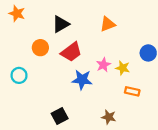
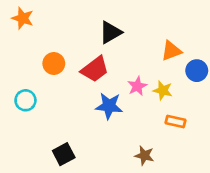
black triangle: (61, 24) -> (110, 32), moved
orange triangle: (108, 24) -> (171, 51), moved
black square: (60, 116) -> (64, 154), moved

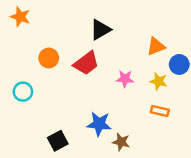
pink star: (137, 86) -> (125, 79), turned 30
yellow star: (163, 90) -> (159, 81), moved
blue star: (109, 106) -> (99, 124), moved
brown star: (144, 156) -> (121, 142), moved

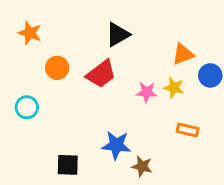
orange star: (20, 17) -> (30, 33), moved
yellow star: (159, 81) -> (174, 88), moved
black square: (58, 141) -> (68, 165), turned 30

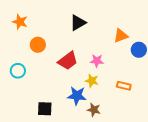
red trapezoid: (101, 74) -> (68, 61), moved
yellow star: (174, 88) -> (92, 81), moved

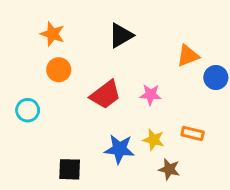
orange star: (20, 22) -> (52, 34), moved
yellow star: (92, 81) -> (154, 140), moved
brown star: (94, 110) -> (169, 169), moved

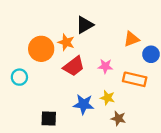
orange star: (52, 34) -> (66, 42), moved
orange circle: (59, 70) -> (41, 49), size x1.5
orange rectangle: (193, 134) -> (135, 79), moved, size x1.5

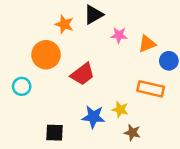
black triangle: (85, 25) -> (93, 15), moved
orange star: (66, 42) -> (64, 24), moved
pink star: (105, 66) -> (119, 35), moved

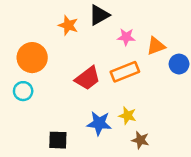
orange circle: (46, 55) -> (32, 58), moved
orange rectangle: (151, 89) -> (125, 72), moved, turned -35

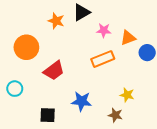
red trapezoid: (88, 78) -> (54, 71), moved
cyan circle: (23, 91) -> (15, 89), moved
yellow star: (127, 116) -> (127, 95), moved

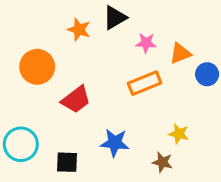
cyan circle: (15, 89) -> (21, 144), moved, size x1.5

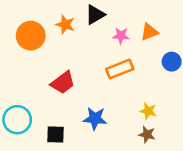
orange triangle: (180, 53) -> (149, 32), moved
orange circle: (37, 67) -> (31, 36), moved
brown star: (162, 162) -> (147, 135), moved

